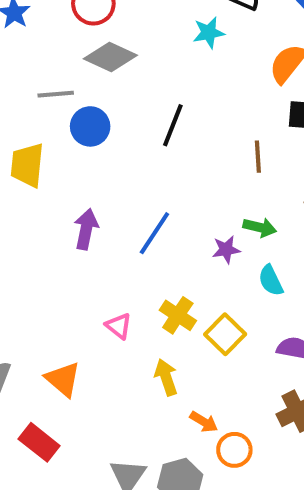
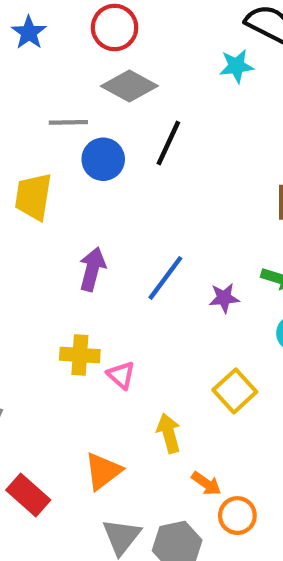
black line: (173, 125) -> (168, 143), moved
purple star: (226, 250) -> (224, 298), moved
yellow cross: (178, 315) -> (80, 355), moved, turned -33
orange triangle: (63, 379) -> (103, 471), moved, turned 39

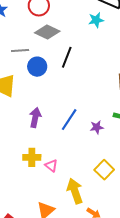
yellow arrow: (169, 433) -> (75, 191), size x1.4

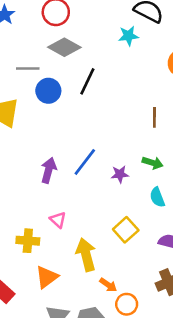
purple arrow: (35, 118) -> (49, 170), moved
yellow cross: (32, 157) -> (28, 241), moved

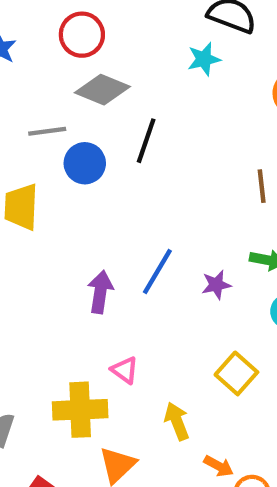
yellow cross: (28, 241) -> (80, 410), size x1.4
yellow arrow: (86, 255) -> (177, 421), size x0.7

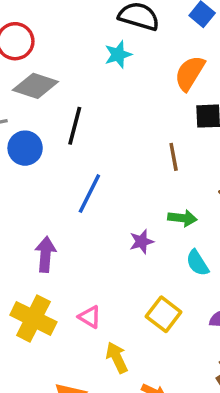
blue line: (157, 271) -> (89, 194), moved
pink triangle: (125, 370) -> (90, 317), moved
yellow cross: (80, 410) -> (33, 318), moved, turned 33

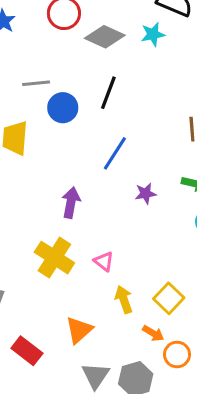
gray diamond: (35, 86) -> (105, 37), moved
purple star: (142, 242) -> (146, 194), moved
yellow square: (164, 314) -> (169, 298), moved

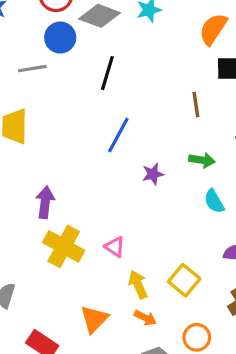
blue circle: (63, 108) -> (60, 38), moved
purple arrow: (71, 203) -> (45, 202), moved
orange arrow: (153, 333) -> (145, 318), moved

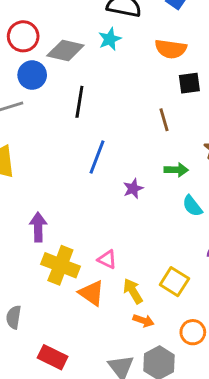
orange semicircle: (213, 29) -> (171, 49), turned -108
orange triangle: (94, 319) -> (92, 293), moved, turned -32

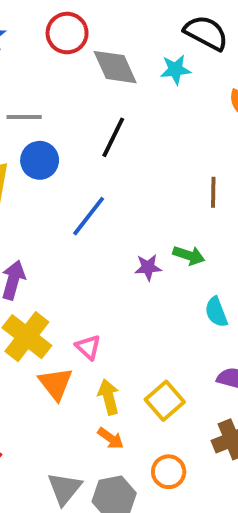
gray diamond: (65, 51) -> (115, 67), turned 36
blue circle: (32, 75) -> (40, 160), moved
blue line: (97, 157) -> (89, 216), moved
green arrow: (176, 170) -> (189, 255), moved

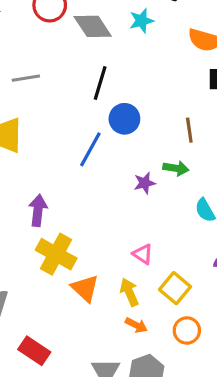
blue circle: (40, 160) -> (124, 119), moved
brown line: (213, 192) -> (189, 130), moved
pink triangle: (88, 347) -> (143, 254), moved
orange circle: (169, 472) -> (187, 330), moved

